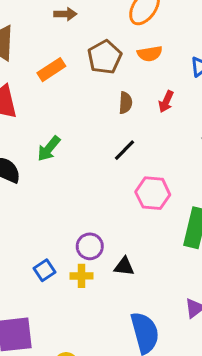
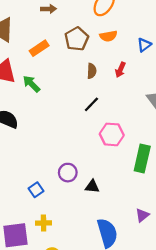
green arrow: (49, 149) -> (31, 84), moved, turned 96
yellow cross: (82, 276) -> (44, 223), moved

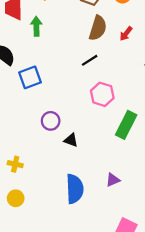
brown semicircle: (92, 71) -> (98, 28), size x1.6
green arrow: (31, 84) -> (36, 26), turned 30
blue square: (36, 190) -> (30, 77), moved, size x1.5

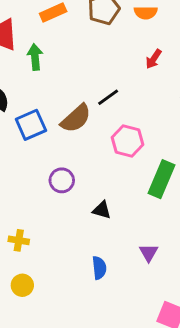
brown semicircle: (98, 28) -> (76, 118), moved, turned 35
black triangle: (71, 140) -> (102, 210), moved
purple triangle: (113, 180) -> (149, 253), turned -32
blue semicircle: (75, 189) -> (99, 268), size x0.6

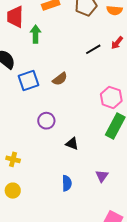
black line: (108, 97) -> (93, 49), moved
brown semicircle: (76, 118) -> (60, 79), size x0.7
pink hexagon: (128, 141) -> (111, 97), moved

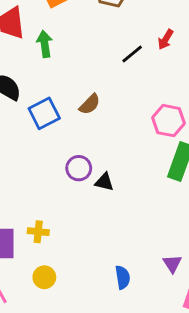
black triangle: (72, 144) -> (104, 182), moved
purple triangle: (102, 176) -> (172, 264), moved
blue semicircle: (67, 183) -> (123, 277), moved

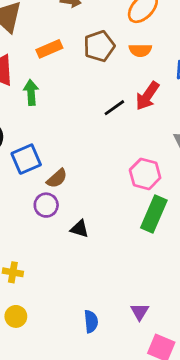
red arrow: (166, 39) -> (147, 96), size x1.5
brown semicircle: (90, 104) -> (57, 178), moved
purple circle: (79, 168) -> (46, 205), moved

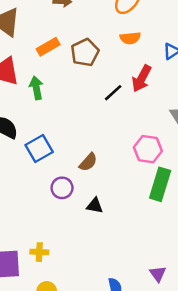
brown pentagon: (99, 46) -> (85, 52), moved
brown semicircle: (57, 178) -> (88, 162), moved

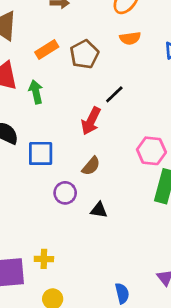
red arrow: (142, 78) -> (91, 121), moved
blue square: (39, 148) -> (41, 153), turned 32

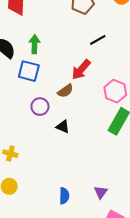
green arrow: (36, 92) -> (34, 44), moved
red arrow: (91, 121) -> (81, 70), moved

